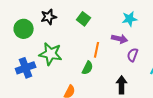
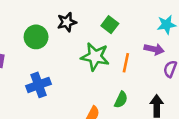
green star: (51, 54) -> (95, 57), moved
green semicircle: (88, 68) -> (121, 100), moved

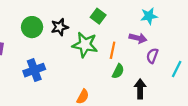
black star: (67, 22) -> (60, 27), moved
green semicircle: (121, 100) -> (118, 71), moved

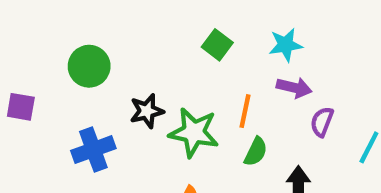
cyan star: (149, 16) -> (286, 45), moved
black star: (60, 27) -> (147, 111), moved
green star: (85, 45) -> (194, 132), moved

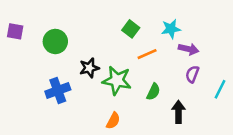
purple arrow: (294, 88) -> (189, 49), moved
purple square: (21, 107) -> (15, 31), moved
orange line: (245, 111) -> (147, 54), moved, turned 54

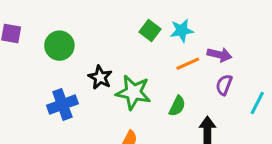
cyan star: (171, 29) -> (182, 30), moved
orange line: (147, 54) -> (188, 64), moved
black star: (89, 68) -> (100, 77), turned -30

